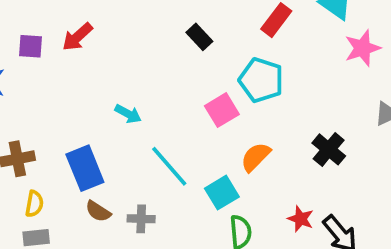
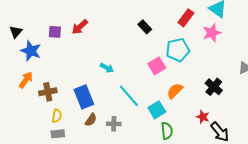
pink star: (362, 48) -> (212, 33), moved
cyan pentagon: (261, 80) -> (178, 50), turned -30
brown semicircle: (98, 211) -> (91, 120), turned -88
red star: (301, 219) -> (203, 117), moved

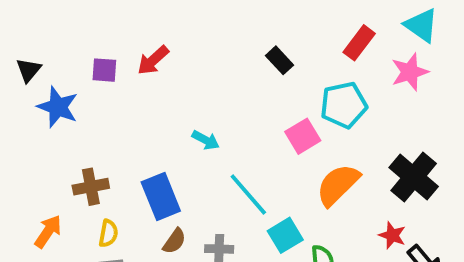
orange arrow: (26, 80) -> (48, 231), moved
black cross: (214, 87) -> (414, 177), size x1.4
orange semicircle: (175, 91) -> (338, 185), size x1.4
cyan square: (157, 110) -> (285, 235), moved

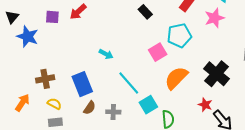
yellow semicircle: (108, 233) -> (54, 104), turned -72

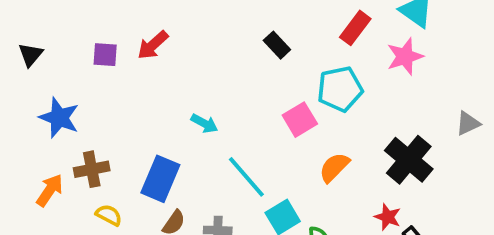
blue star: (28, 37) -> (59, 118), moved
orange semicircle: (176, 78) -> (334, 167), size x0.7
blue rectangle: (82, 84) -> (160, 179), turned 45
orange arrow: (22, 103) -> (50, 190), moved

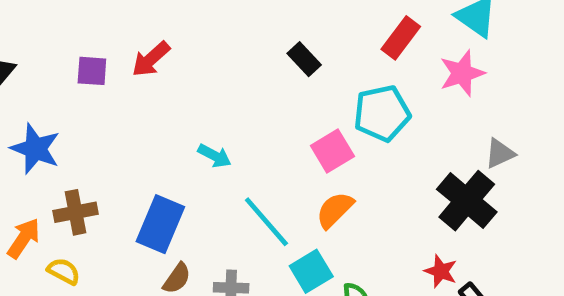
gray triangle: (468, 123) -> (500, 153), moved
orange semicircle: (334, 167) -> (335, 210), moved
yellow semicircle: (109, 215) -> (64, 271), moved

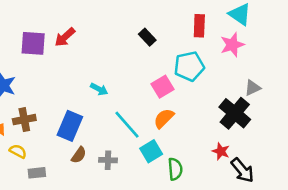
red rectangle: (401, 38) -> (199, 26), turned -35
purple square: (92, 71) -> (33, 43), size x1.5

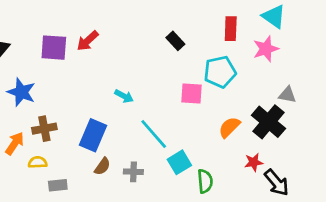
pink square: (163, 87) -> (192, 93), turned 35
gray triangle: (253, 88) -> (287, 95), turned 36
orange semicircle: (164, 118) -> (229, 127), moved
yellow semicircle: (18, 151) -> (38, 162), turned -30
red star: (221, 151) -> (254, 162), turned -30

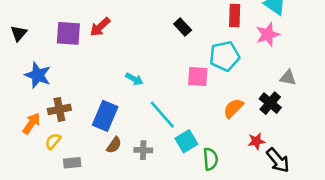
black cross: (269, 122) -> (270, 103), size x0.7
yellow semicircle: (38, 162) -> (53, 141), turned -48

